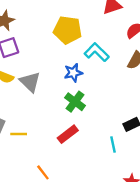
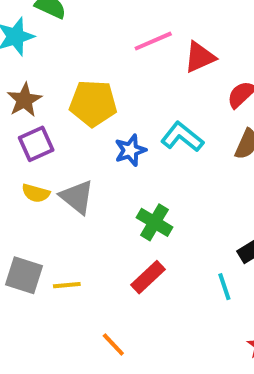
yellow pentagon: (68, 30) -> (93, 103), moved
blue star: (73, 73) -> (130, 150), moved

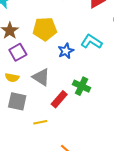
yellow semicircle: (36, 193) -> (12, 78), moved
gray square: (24, 275) -> (17, 101), moved
red rectangle: (148, 277) -> (59, 99), moved

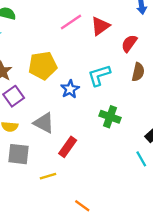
cyan L-shape: (91, 42) -> (99, 75), turned -45
green cross: (82, 86) -> (110, 117), moved

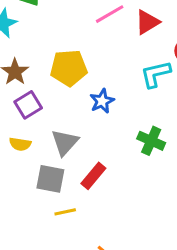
cyan L-shape: (99, 75) -> (156, 74), moved
gray triangle: (44, 123) -> (65, 142), turned 40
gray square: (18, 154) -> (50, 179), moved

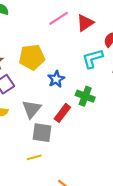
green cross: (151, 141) -> (85, 96), moved
red rectangle: (93, 176) -> (62, 113), moved
gray square: (50, 179) -> (42, 133), moved

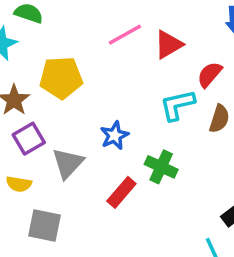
yellow pentagon: (32, 57) -> (61, 78), moved
gray triangle: (32, 109) -> (68, 163), moved
gray square: (42, 133) -> (44, 226), moved

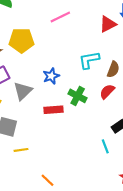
red triangle: (168, 45) -> (108, 24), moved
red semicircle: (210, 74) -> (107, 92), moved
red rectangle: (121, 192) -> (53, 110), turned 42

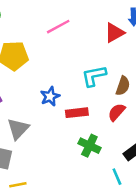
gray triangle: (23, 91) -> (18, 129), moved
green cross: (78, 96) -> (89, 146), moved
red rectangle: (53, 110) -> (77, 113), moved

